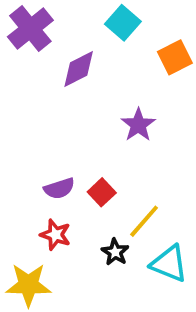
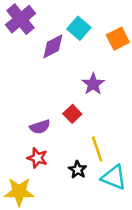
cyan square: (123, 23) -> (79, 28), moved
red square: (102, 192) -> (72, 114), moved
yellow line: (144, 221) -> (97, 149), turned -60

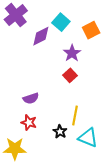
purple star: (93, 84) -> (72, 53), moved
red square: (72, 114) -> (70, 75), moved
yellow line: (97, 149) -> (75, 115), turned 30

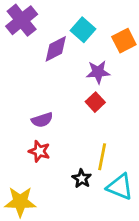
purple star: (72, 53) -> (98, 72), turned 30
purple semicircle: (31, 98) -> (42, 120), moved
red star: (29, 123) -> (39, 151), moved

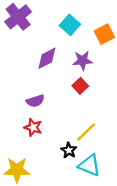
purple diamond: (56, 49) -> (47, 58), moved
yellow line: (102, 157) -> (86, 132), turned 35
cyan triangle: (120, 187) -> (89, 165), moved

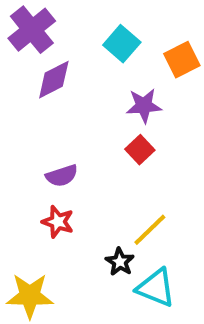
purple diamond: (47, 58) -> (54, 80), moved

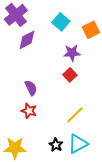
purple semicircle: (62, 176) -> (31, 88), turned -98
black star: (120, 262) -> (56, 145), moved
cyan triangle: (156, 288) -> (78, 144), turned -50

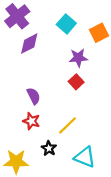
yellow line: (75, 115) -> (67, 125), moved
cyan triangle: (78, 144) -> (85, 157), turned 50
black star: (56, 145) -> (49, 148), moved

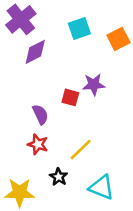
cyan square: (66, 24) -> (79, 28), turned 30
purple star: (78, 58) -> (94, 84), moved
red square: (76, 82) -> (70, 97), moved, turned -32

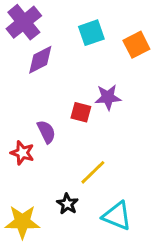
red star: (38, 144) -> (22, 153), moved

